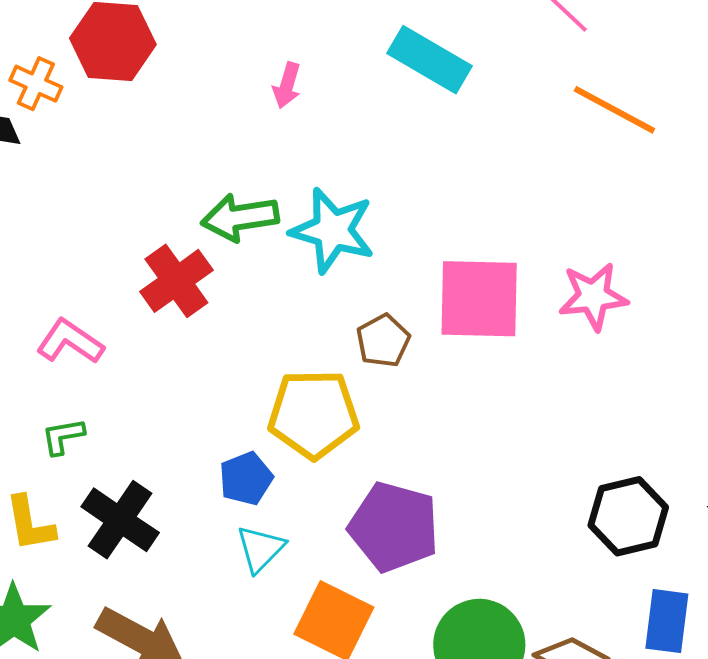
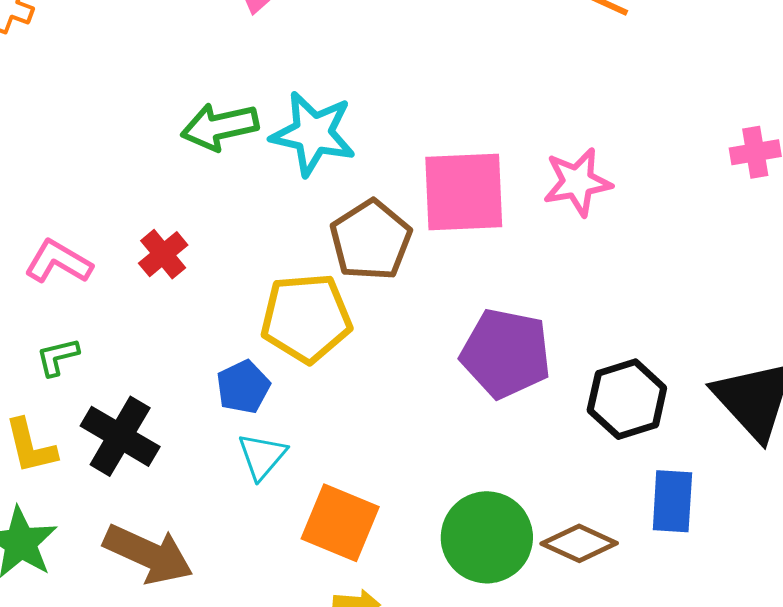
red cross: (176, 281) -> (163, 254), moved, size x0.7
brown pentagon: (383, 341) -> (371, 240), size x1.5
purple pentagon: (394, 527) -> (506, 353), moved

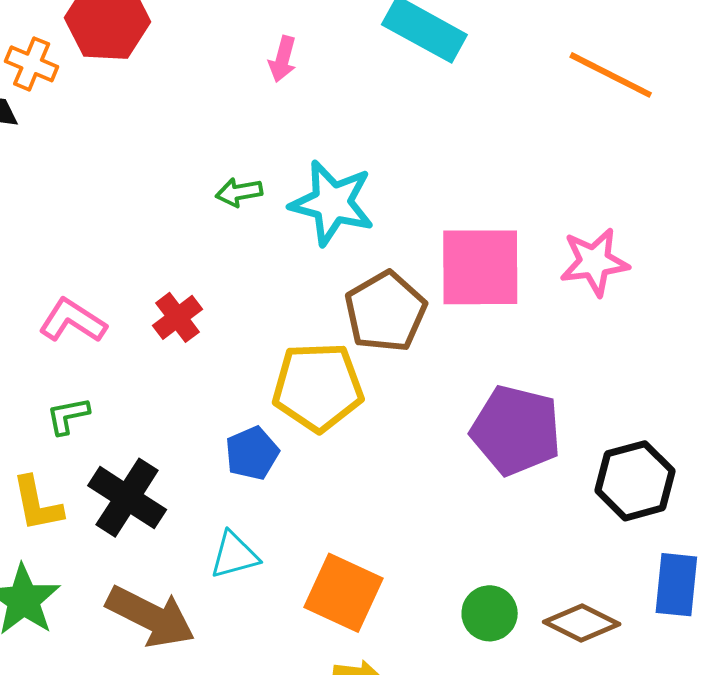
green arrow: (220, 127) -> (239, 192), size x0.6
cyan triangle: (262, 456) -> (234, 555), moved, turned 32
green circle: (487, 537) -> (490, 613), size x0.6

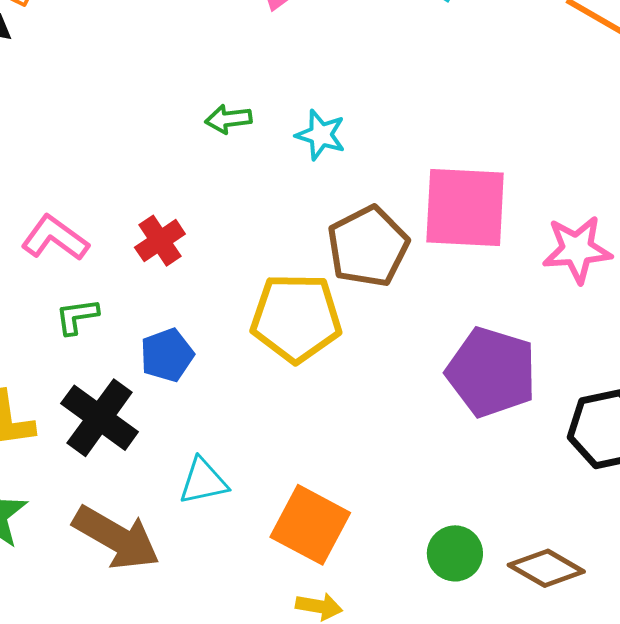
cyan star: (332, 203) -> (321, 135), size x0.6
pink star: (594, 262) -> (577, 249), moved
green L-shape: (68, 416) -> (77, 316), moved
blue pentagon: (252, 453) -> (167, 355), moved

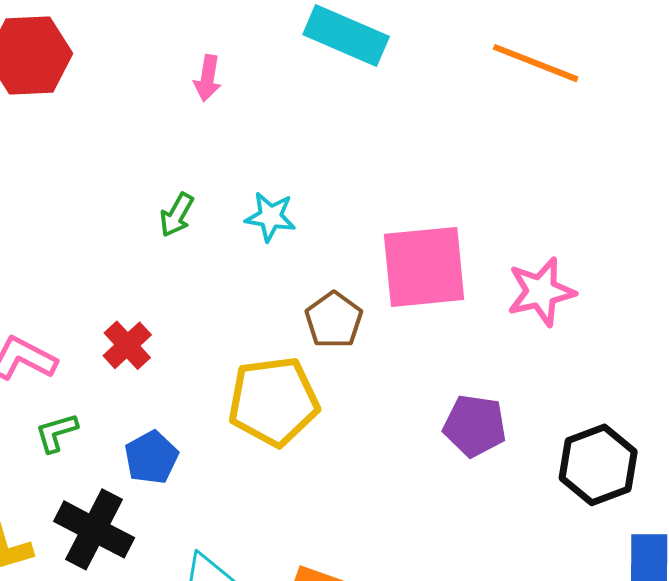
green arrow: (228, 119) -> (177, 215), turned -45
brown pentagon: (368, 246) -> (334, 320), size x0.7
purple pentagon: (491, 372) -> (475, 426), size x0.7

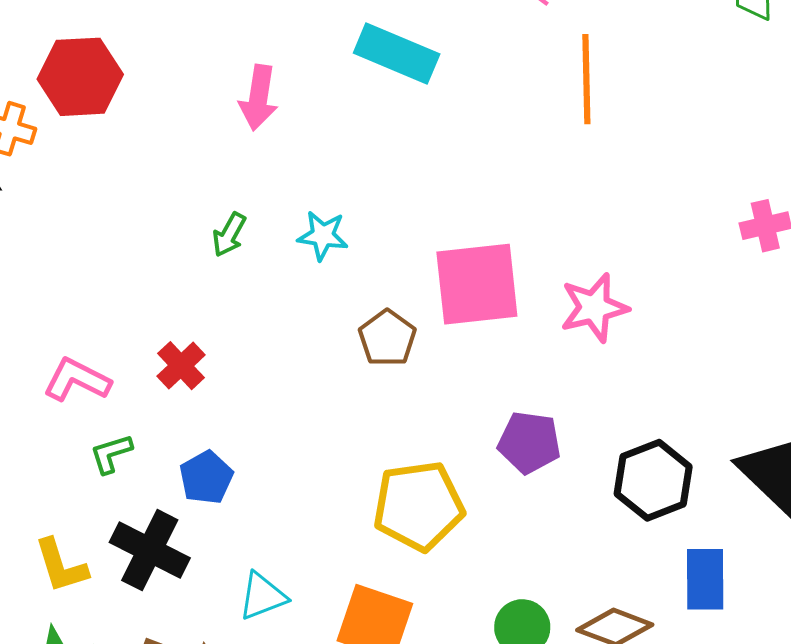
orange line: (536, 63) -> (586, 79), turned 68
pink arrow: (208, 78) -> (259, 98), size x1.4
yellow pentagon: (273, 401) -> (419, 506), moved

